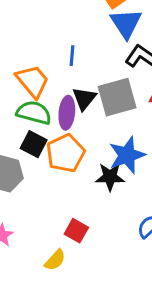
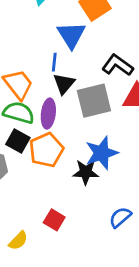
blue triangle: (126, 23) -> (71, 35), moved
black triangle: (84, 99) -> (64, 84), moved
yellow semicircle: (55, 260) -> (18, 241), moved

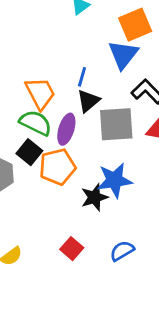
blue triangle: (71, 35) -> (123, 54), moved
black star: (86, 172) -> (94, 197), turned -30
red square: (54, 220) -> (72, 249), moved

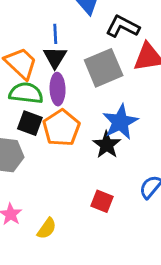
black triangle: (88, 101) -> (55, 57), moved

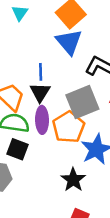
orange pentagon: (61, 128) -> (69, 127), moved
black star: (107, 145) -> (73, 180), moved

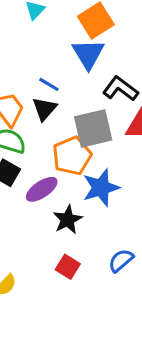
blue line: (41, 72) -> (49, 84), turned -66
purple ellipse: (42, 120) -> (42, 189), moved, turned 48

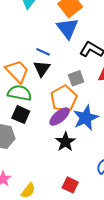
gray square: (93, 128) -> (76, 78), size x0.6
purple ellipse: (42, 189) -> (60, 117), moved
red square: (68, 267) -> (70, 185), moved

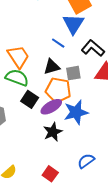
blue line: (43, 52) -> (58, 43), moved
black triangle: (42, 69) -> (52, 67), moved, turned 30
orange pentagon: (64, 98) -> (58, 90), turned 30
black square: (21, 115) -> (30, 99), moved

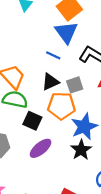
purple ellipse: (51, 107) -> (41, 148), moved
black star: (53, 132) -> (81, 150), moved

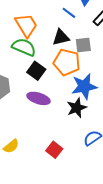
purple ellipse: (41, 148) -> (39, 98), turned 45

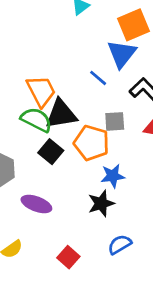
black triangle: (61, 37) -> (61, 114), moved, size x1.4
blue star: (84, 86) -> (113, 176), size x0.7
purple ellipse: (39, 98) -> (36, 204), moved

